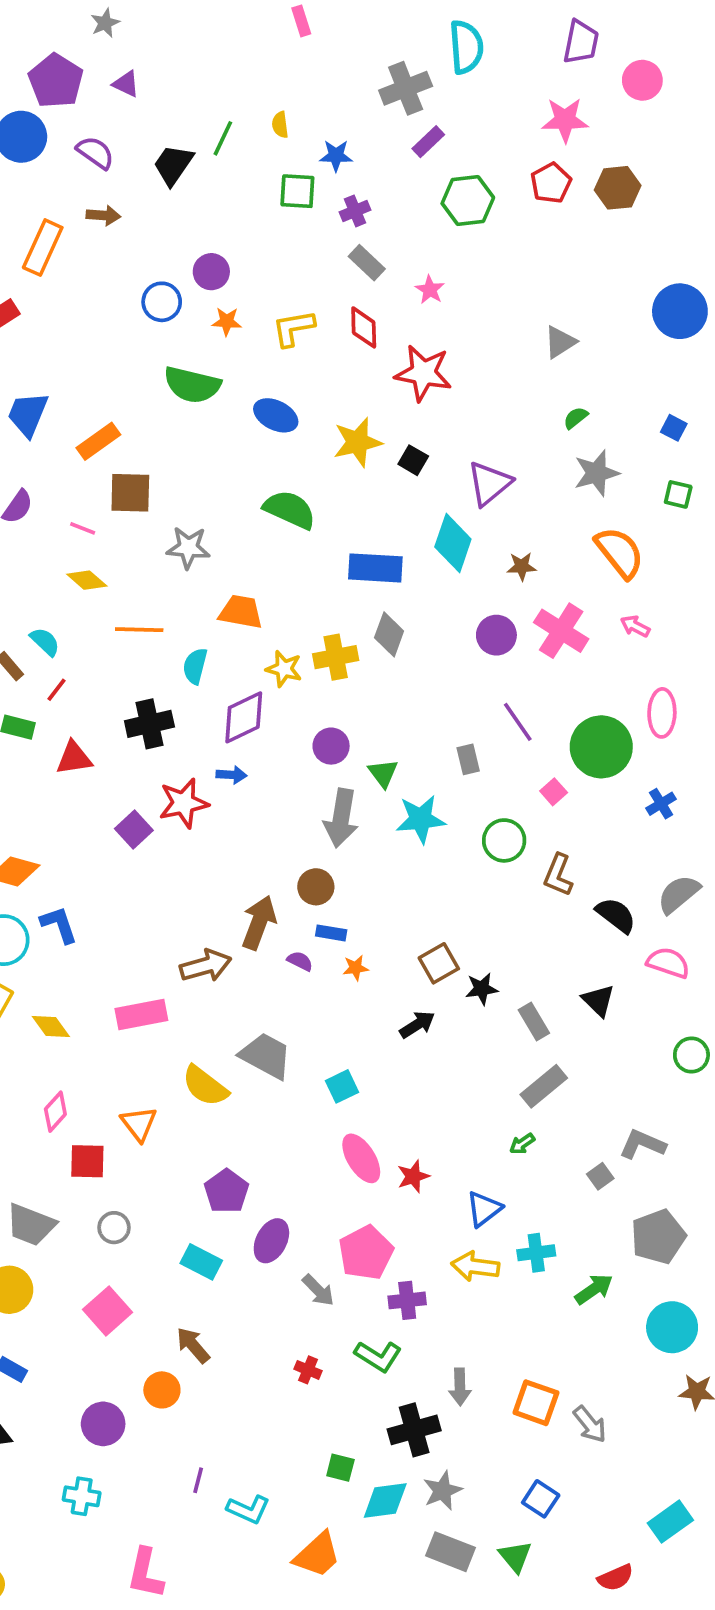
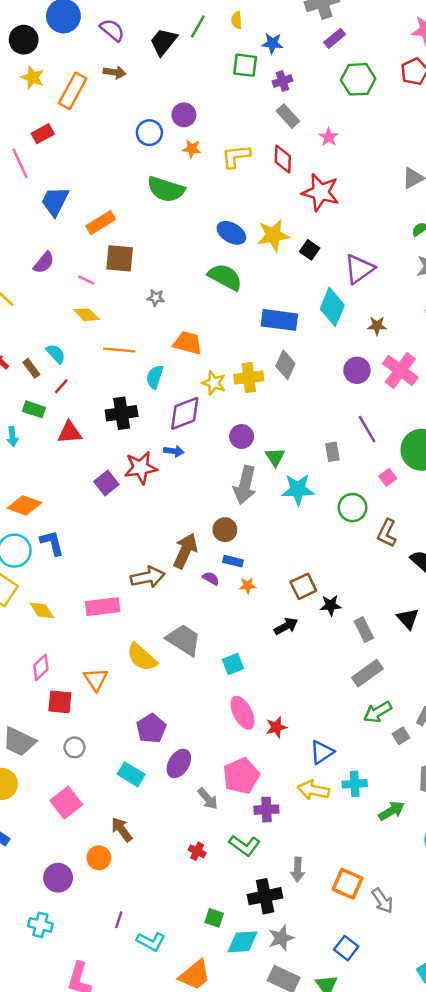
blue ellipse: (276, 415) -> (231, 233), moved
gray star: (188, 548) -> (156, 298), size x0.6
green arrow: (522, 1144) -> (378, 712), moved, size x1.6

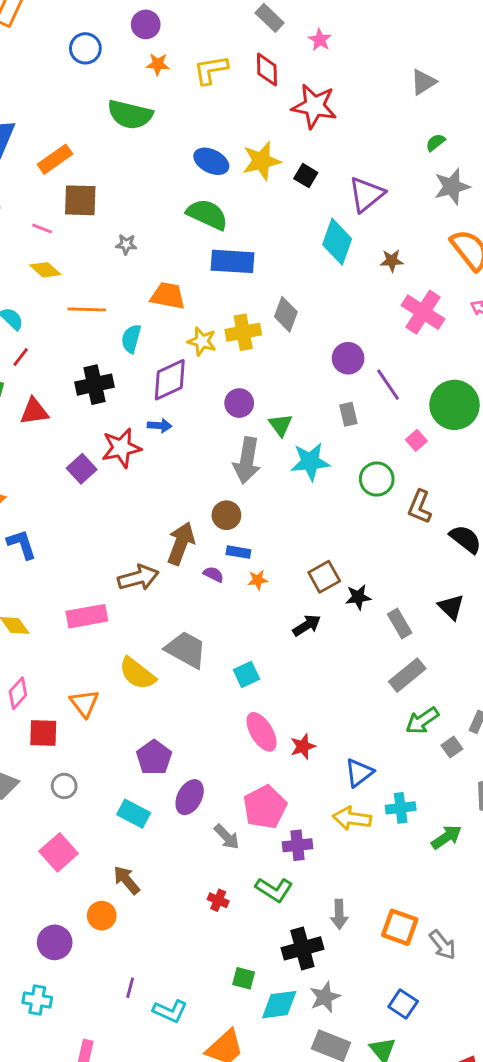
blue circle: (149, 133) -> (85, 48), moved
blue rectangle: (279, 320) -> (233, 261), moved
purple circle: (357, 370) -> (348, 358), moved

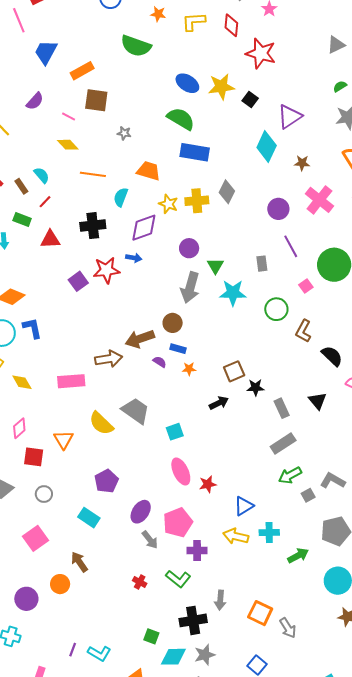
purple circle: (348, 358) -> (278, 209), moved
brown arrow: (181, 543) -> (140, 339), turned -136
purple ellipse: (190, 797) -> (141, 512), moved
purple line: (130, 988) -> (73, 650), moved

